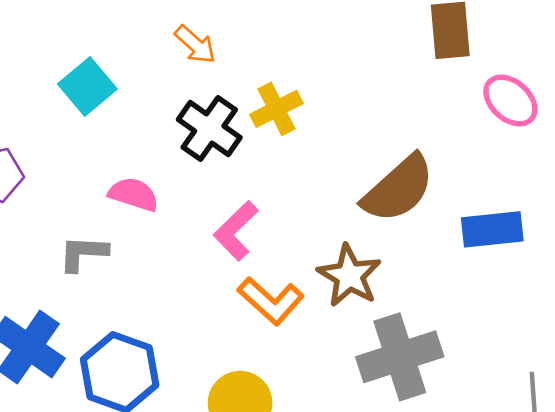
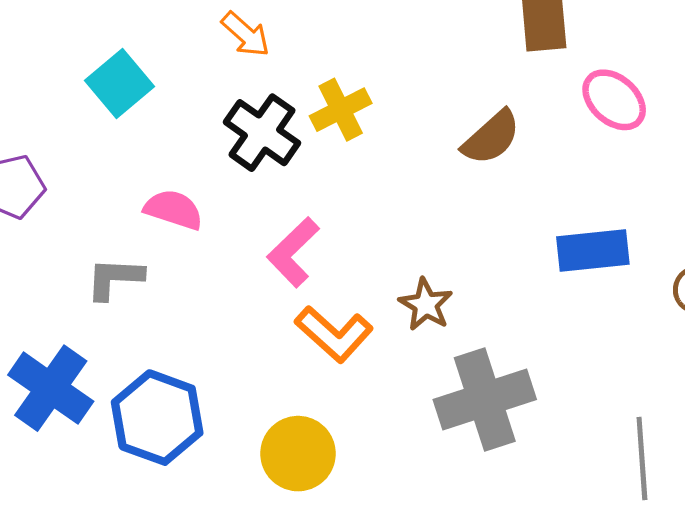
brown semicircle: (398, 189) -> (491, 138), moved, size x0.7
brown star: (349, 276) -> (426, 305), size x0.7

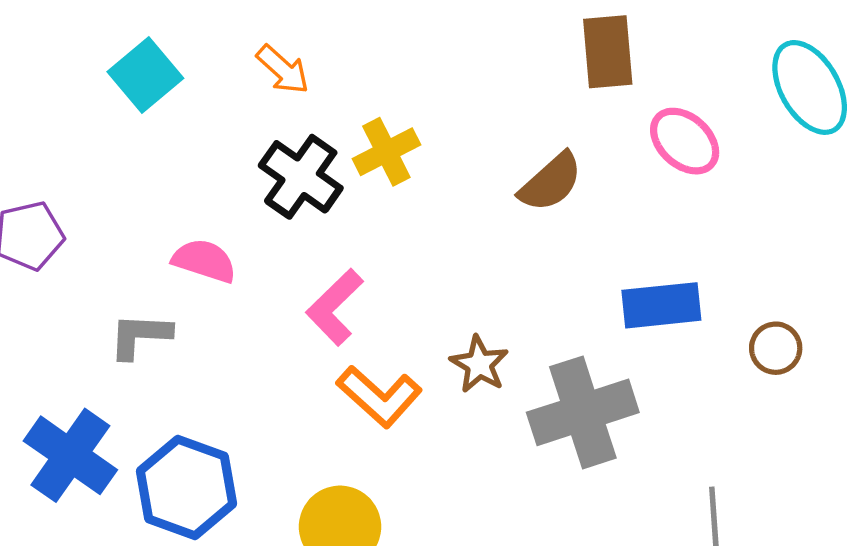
cyan square: (120, 83) -> (145, 75), moved
gray cross: (485, 400) -> (583, 412), moved

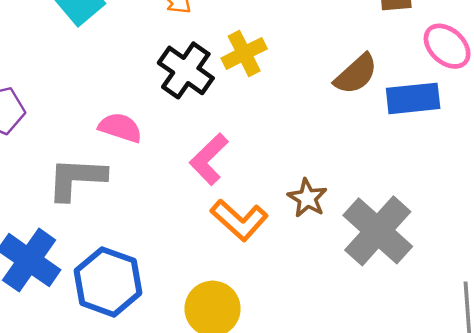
blue rectangle: (661, 305) -> (413, 98), moved
gray L-shape: (140, 336) -> (76, 179), size x1.4
gray cross: (583, 412) -> (378, 231), turned -30

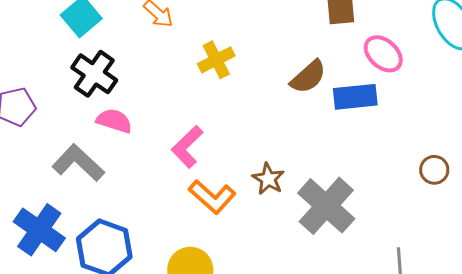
black cross: (186, 70) -> (94, 74), moved
gray L-shape: (76, 179) -> (78, 163), turned 40

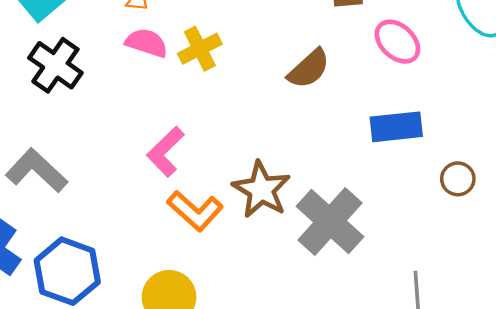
blue rectangle: (355, 97) -> (396, 127), moved
pink semicircle: (114, 121) -> (147, 43), moved
brown star: (268, 179) -> (261, 190), size x1.5

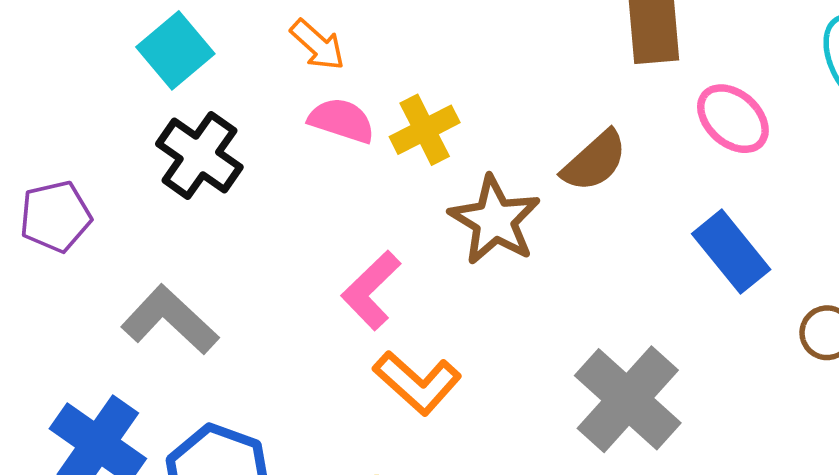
blue rectangle: (396, 127) -> (731, 252), turned 57
brown star: (261, 190) -> (495, 220), moved

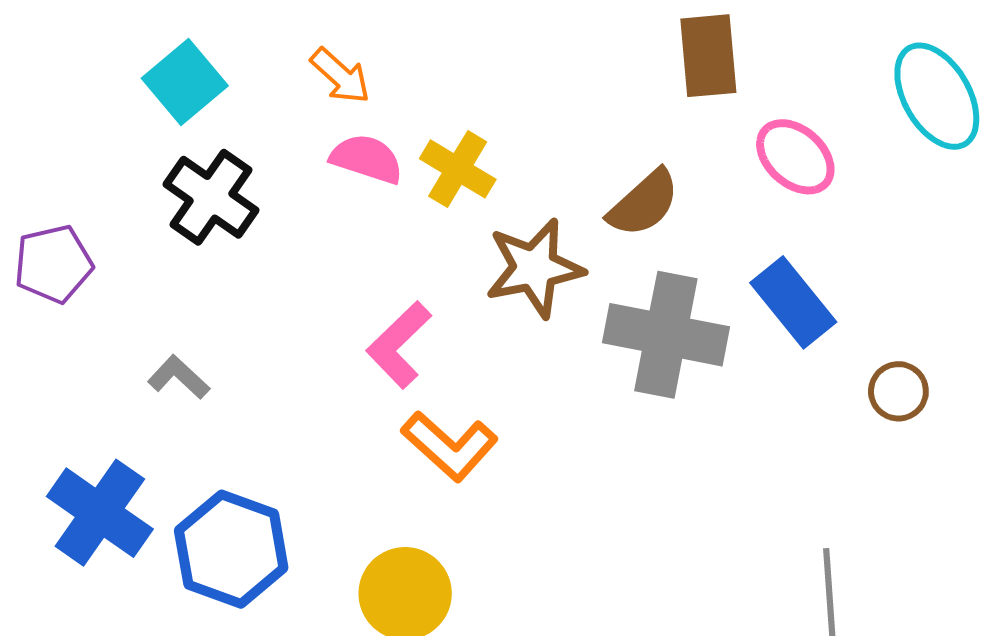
yellow cross: (425, 130) -> (458, 169), turned -32
brown star: (495, 220) -> (534, 268), turned 30
gray L-shape: (170, 320) -> (179, 377), size x0.6
gray cross: (628, 399) -> (666, 335), moved, turned -31

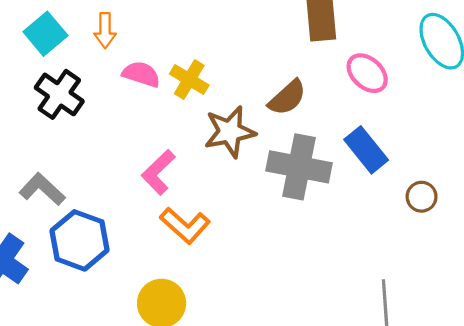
orange arrow: (340, 76) -> (105, 30), moved, turned 48
gray L-shape: (179, 377) -> (42, 189), size x1.4
blue hexagon: (231, 549) -> (79, 240), moved

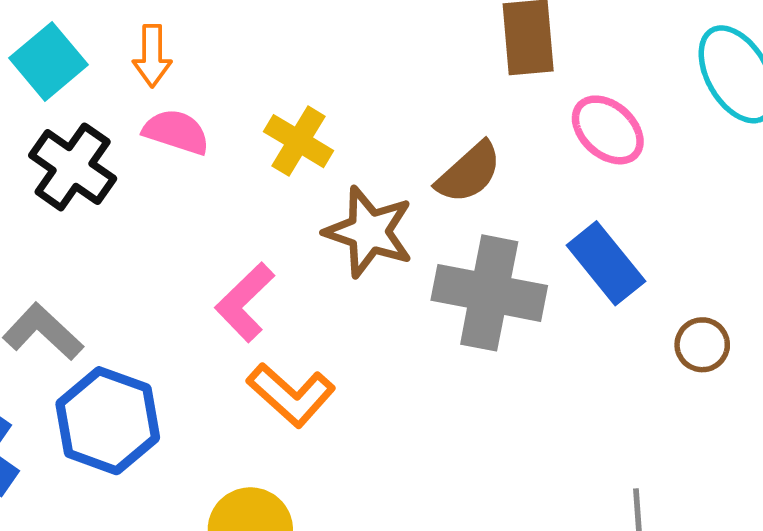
pink semicircle: (141, 74) -> (176, 132), moved
brown star: (230, 132) -> (369, 232), turned 30

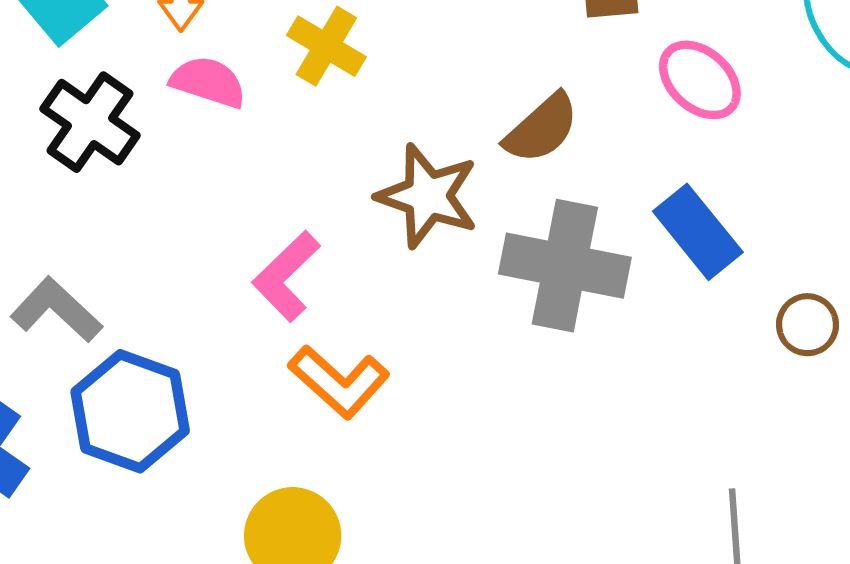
yellow cross: (298, 141) -> (326, 46), moved

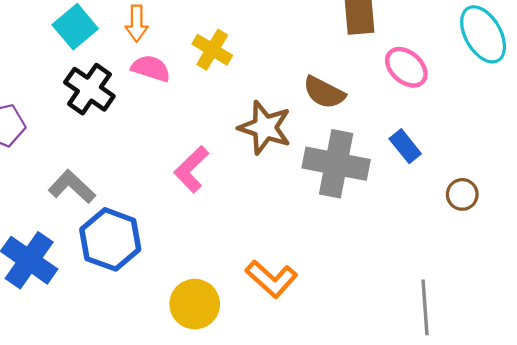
brown semicircle: (542, 128) -> (324, 92), turned 69
blue rectangle: (698, 232) -> (405, 146), size x0.7
orange L-shape: (339, 382) -> (271, 279), moved

